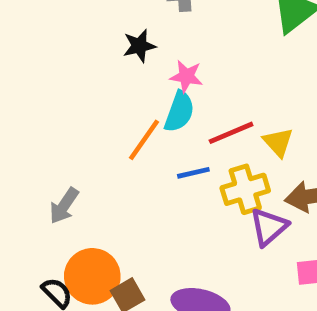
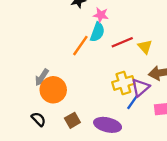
blue line: (193, 173) -> (132, 102), moved, turned -42
yellow cross: (245, 189) -> (123, 83), moved
orange circle: (92, 276) -> (53, 90), moved

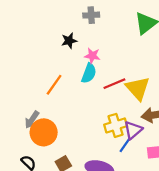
orange line: (80, 46) -> (54, 85), moved
yellow triangle: (145, 47) -> (138, 88), size x1.6

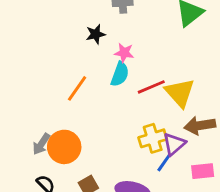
gray arrow: (32, 120) -> (41, 144), moved

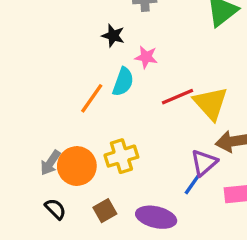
black star: (96, 34) -> (113, 36), turned 30
cyan semicircle: (120, 74) -> (123, 82), moved
yellow cross: (153, 138) -> (121, 156), moved

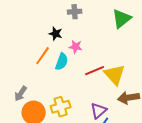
orange line: (92, 98) -> (43, 56), moved
gray arrow: (50, 163) -> (21, 94), moved
purple triangle: (204, 163) -> (99, 111), moved

